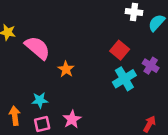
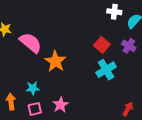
purple cross: (151, 66) -> (129, 46), moved
orange star: (66, 69) -> (55, 61), size x1.5

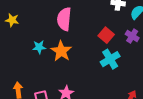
pink semicircle: (31, 43) -> (64, 19), moved, turned -125
cyan star: (33, 88) -> (39, 47), moved

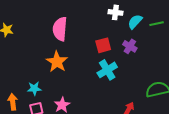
red square: (106, 35) -> (103, 45), turned 35
cyan star: (39, 47) -> (34, 88), moved

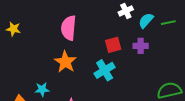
white cross: (115, 12) -> (126, 11), turned -32
purple cross: (130, 46) -> (141, 46), turned -32
cyan cross: (107, 70) -> (105, 70), moved

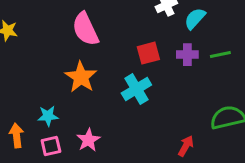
green line: (168, 23) -> (220, 55), moved
pink semicircle: (69, 28) -> (85, 29), turned -30

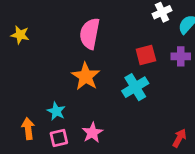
pink semicircle: (85, 29) -> (90, 34), turned 36
cyan star: (48, 116) -> (56, 111), turned 30

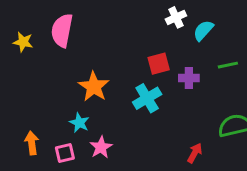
pink semicircle: (90, 34) -> (62, 30), moved
purple cross: (181, 56) -> (189, 78), moved
cyan star: (56, 111) -> (79, 123), moved

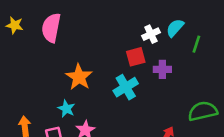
white cross: (176, 17) -> (151, 34), moved
yellow star: (23, 42) -> (15, 25), moved
green line: (228, 65) -> (196, 44), moved, turned -60

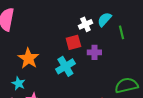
green line: (196, 44) -> (121, 32), turned -32

